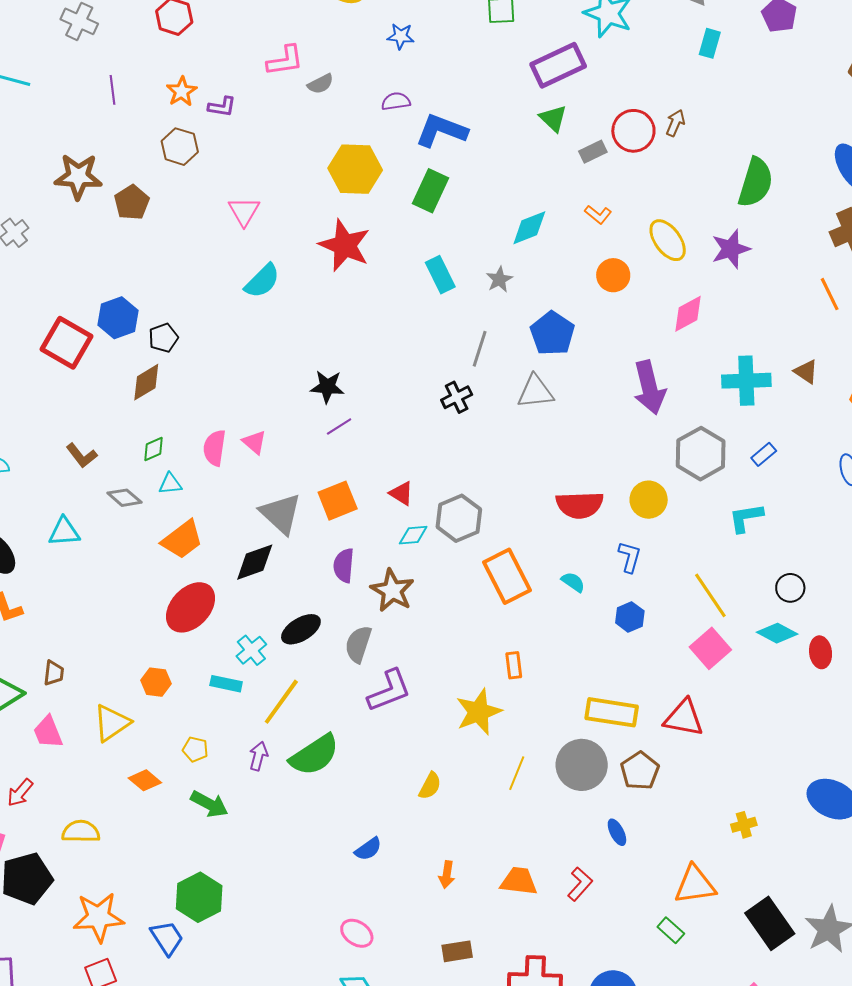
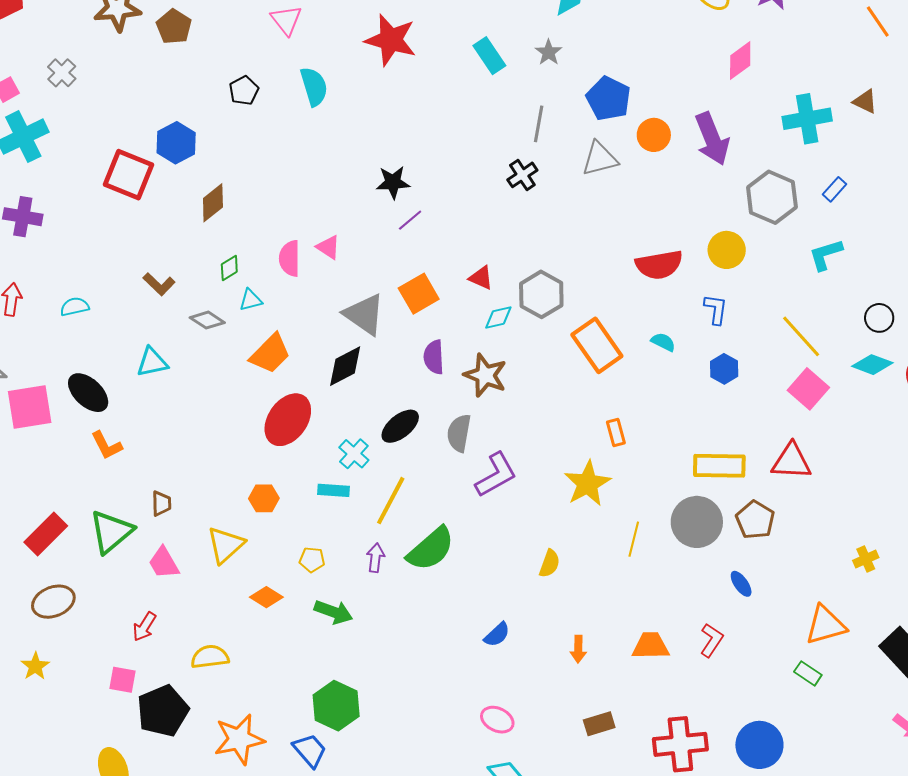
orange circle: (613, 275) -> (654, 135), moved
cyan semicircle: (262, 281) -> (314, 86), turned -54
black pentagon: (163, 338) -> (244, 91), moved

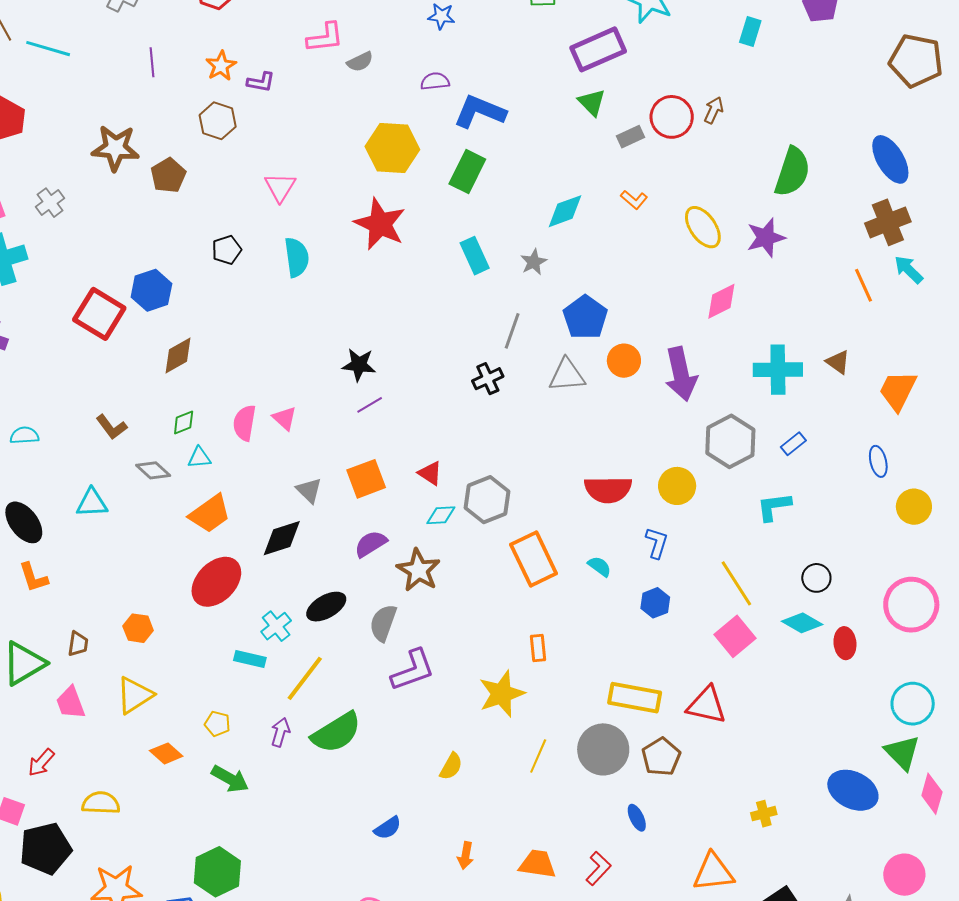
gray triangle: (364, 314) -> (309, 490), size x0.6
purple semicircle: (434, 357) -> (371, 544), turned 52
orange hexagon: (264, 498) -> (138, 628), moved

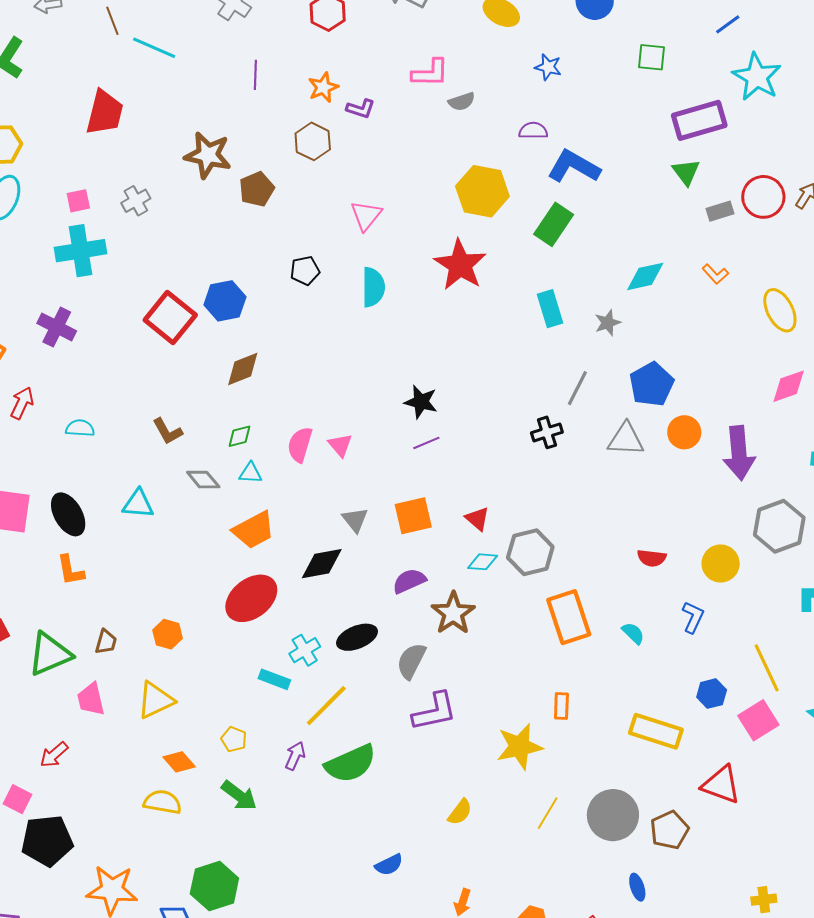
red semicircle: (608, 489) -> (652, 558), size x0.6
blue hexagon: (655, 603) -> (712, 694), moved
yellow rectangle: (635, 698) -> (656, 731), moved
yellow semicircle: (101, 803) -> (162, 802), moved

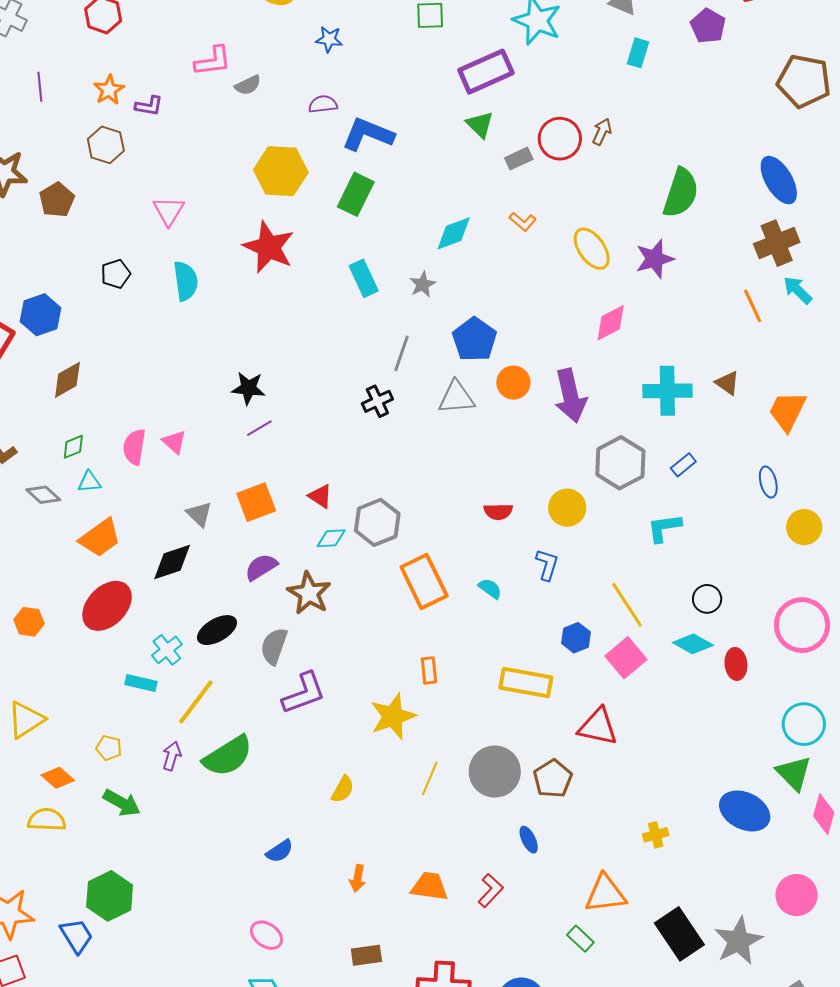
orange hexagon: (168, 634) -> (29, 622), moved

